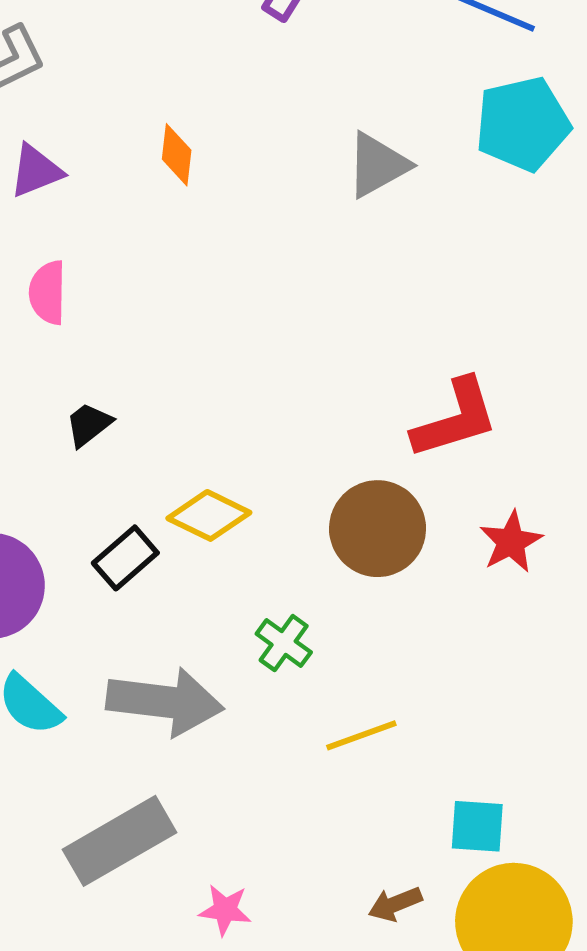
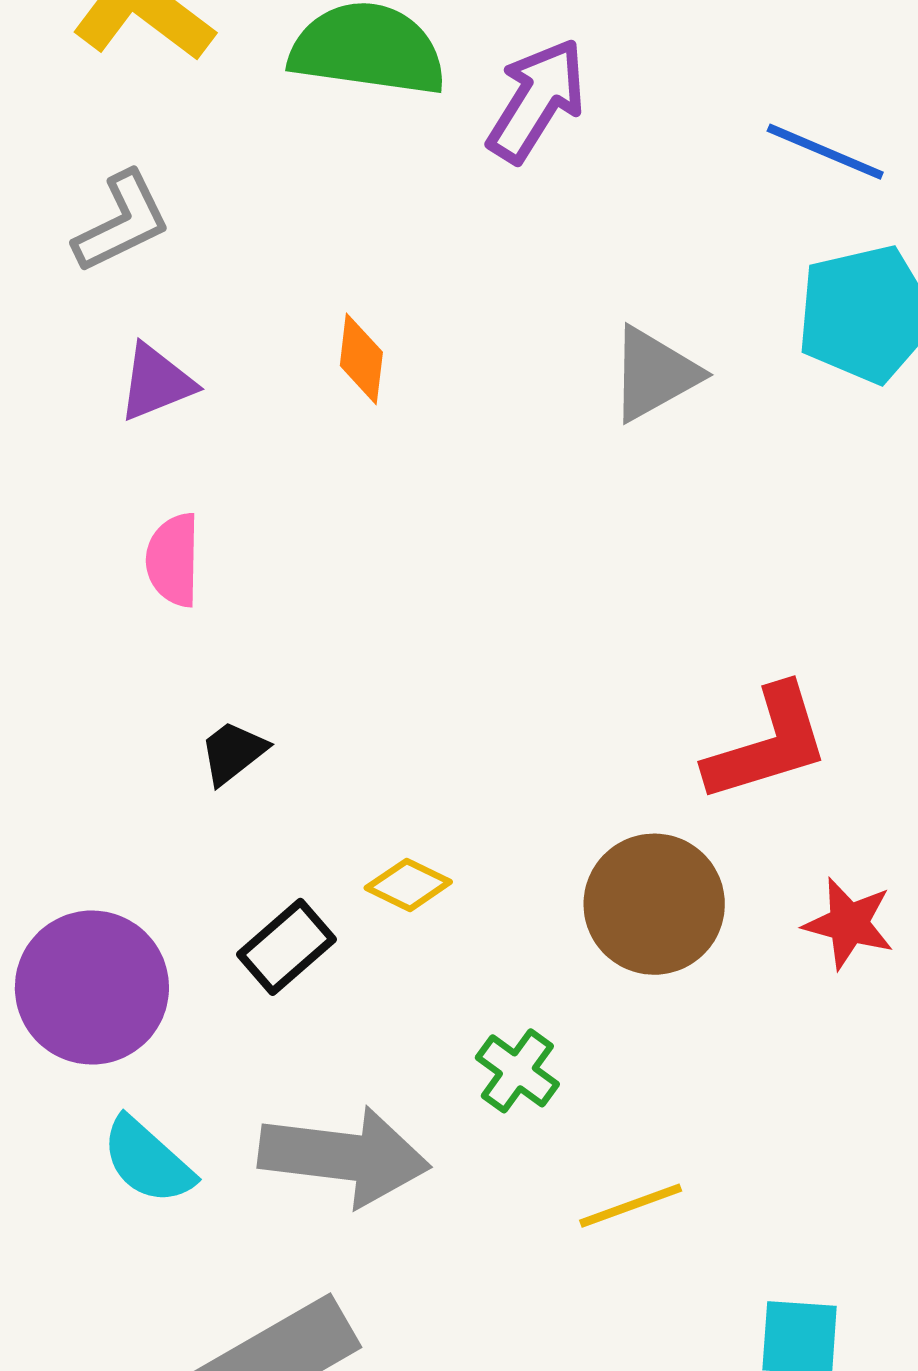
yellow diamond: (209, 515) -> (408, 885), size x0.7
red star: (511, 542) -> (849, 923), turned -30

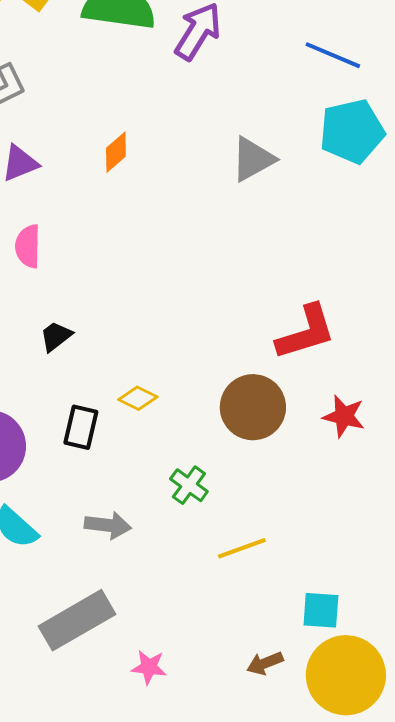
orange diamond: (361, 359) -> (116, 152), turned 42
black rectangle: (286, 947) -> (81, 427), turned -36
gray arrow: (344, 1156) -> (108, 525), size x0.6

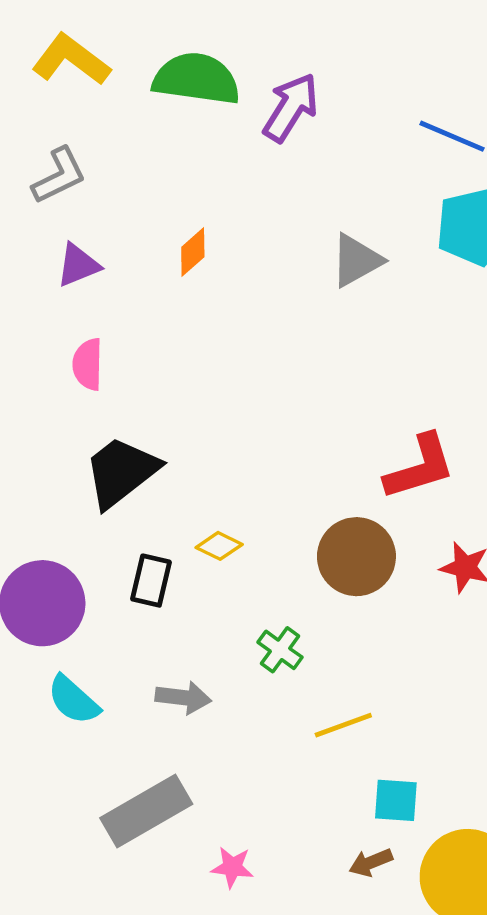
black trapezoid: (56, 336) -> (121, 472), size x2.0
cyan square: (321, 610) -> (396, 800), moved

